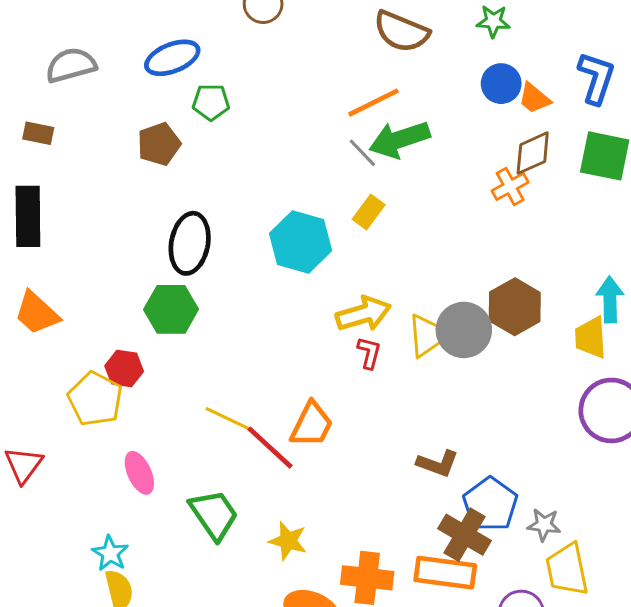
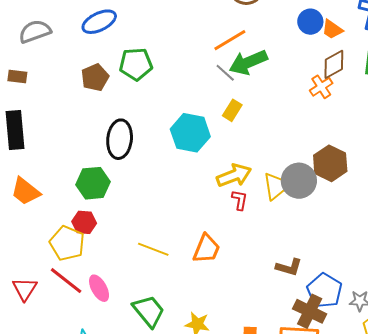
green pentagon: (211, 102) -> (136, 64), moved, size x1.4
green hexagon: (171, 309) -> (93, 183), moved
red line: (270, 448) -> (66, 281), moved

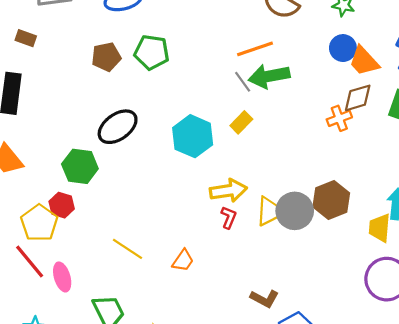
orange trapezoid: (332, 29) -> (364, 61), size x1.4
black ellipse: (120, 139) -> (118, 127), turned 36
orange trapezoid: (206, 249) -> (183, 261), size x0.7

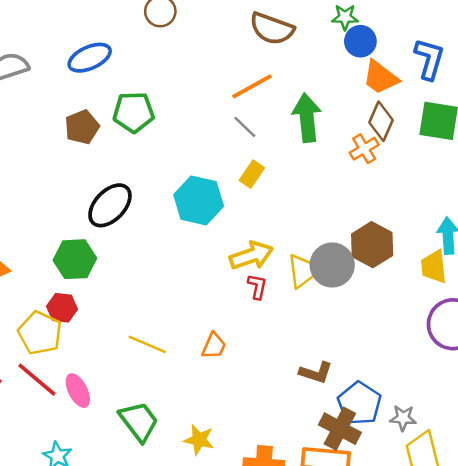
blue circle: (343, 48) -> (360, 41), moved
green arrow: (269, 76) -> (307, 118), moved, turned 105
brown diamond: (358, 98) -> (381, 121), turned -40

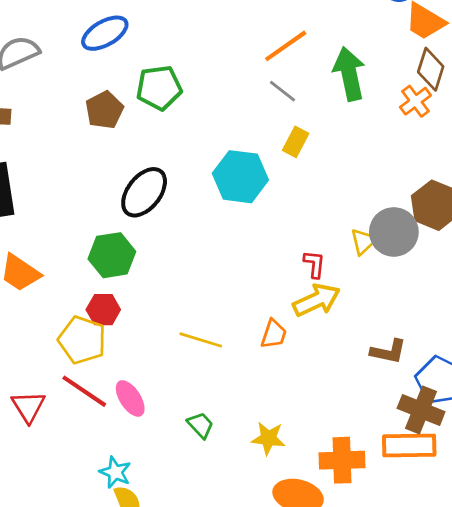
yellow arrow: (251, 256) -> (317, 300), moved
yellow triangle: (304, 271) -> (363, 242), size x0.7
green trapezoid: (139, 421) -> (200, 425), size x0.6

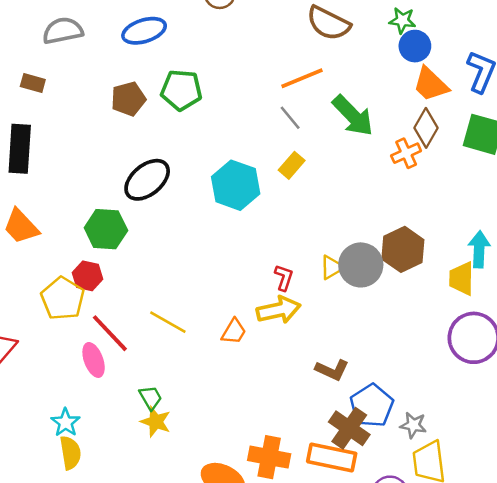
green arrow: (349, 74) -> (353, 116), turned 135
red line: (84, 391) -> (110, 333), moved
yellow star: (268, 438) -> (156, 422), moved

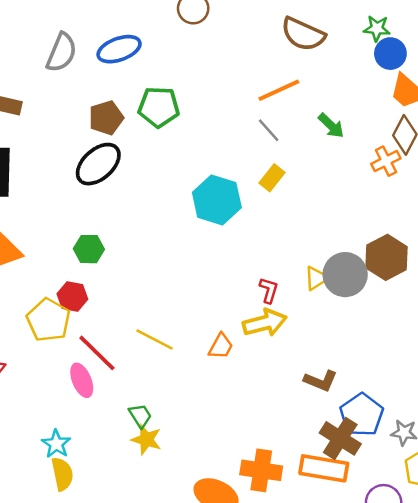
gray semicircle: (63, 31) -> (62, 52), moved, turned 126
green arrow: (353, 116) -> (331, 126), size x0.6
black ellipse: (147, 180) -> (98, 164), moved
green hexagon: (106, 229) -> (89, 249), size x0.7

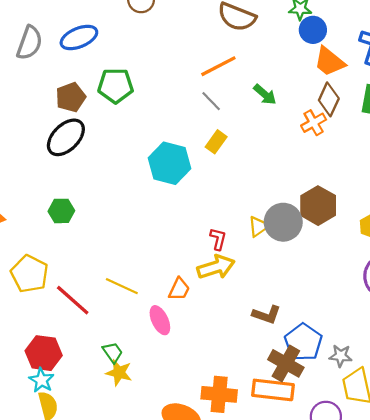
red hexagon: (72, 296) -> (44, 353), moved, size x1.4
pink ellipse: (82, 380) -> (160, 320), moved

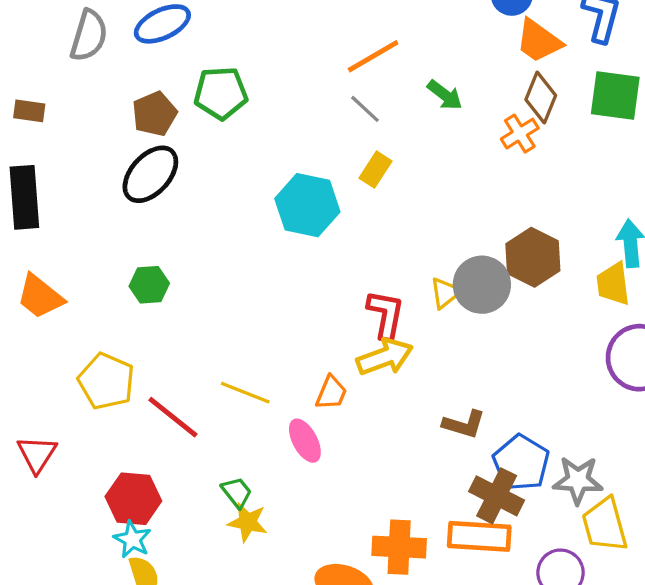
red L-shape: (218, 239) -> (386, 315), size x1.5
gray star: (341, 356) -> (578, 480), size x1.4

